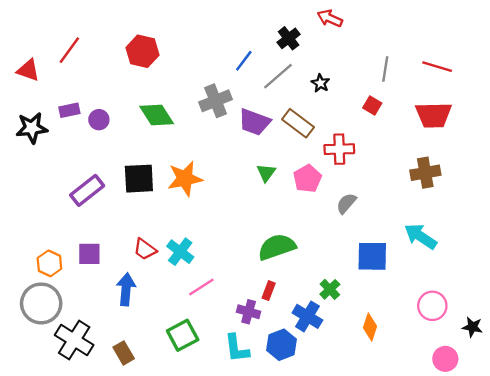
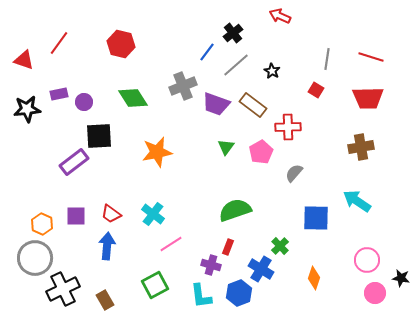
black cross: (289, 38) -> (233, 33), moved
black square: (139, 179) -> (99, 136), moved
red trapezoid: (145, 249) -> (111, 214), moved
black cross: (74, 340) -> (63, 289), turned 32
pink circle: (445, 359) -> (375, 293), moved

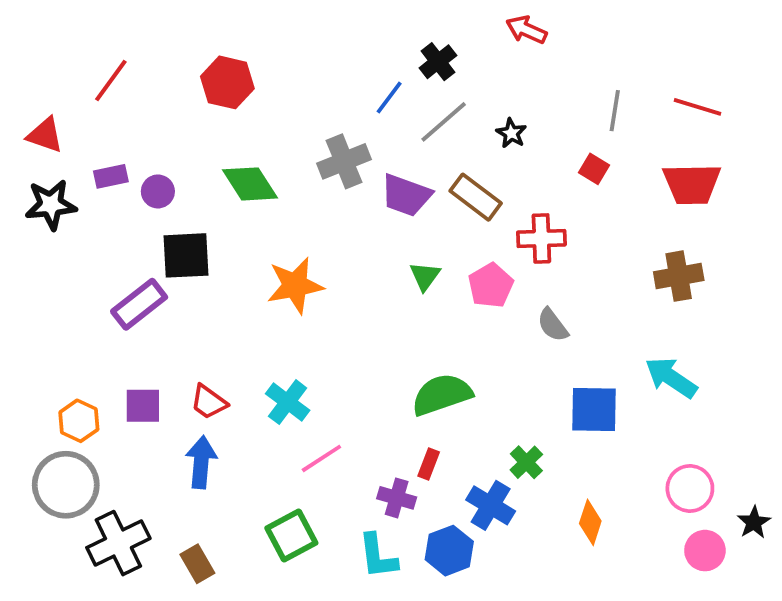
red triangle: (24, 60) -> (45, 135), moved
gray semicircle: (294, 173) -> (553, 325), turned -78
black star: (401, 278) -> (754, 522), turned 30

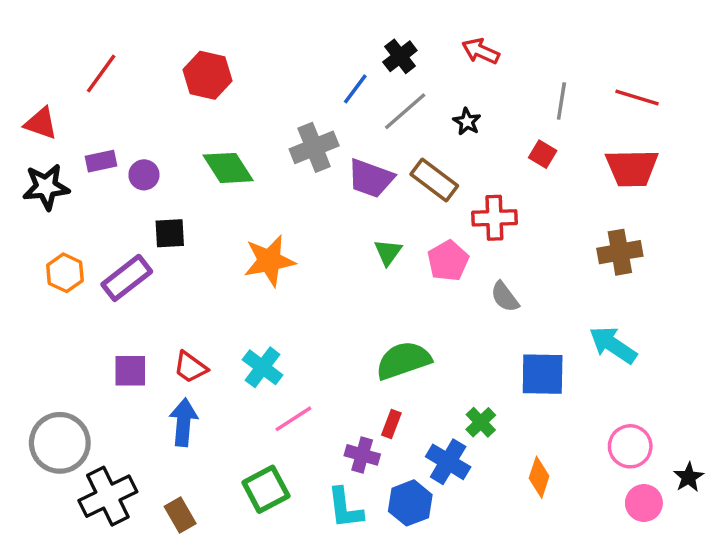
red arrow: (526, 30) -> (481, 51), moved
black square: (186, 255) -> (170, 233), size x0.7
orange hexagon: (79, 421) -> (65, 273), moved

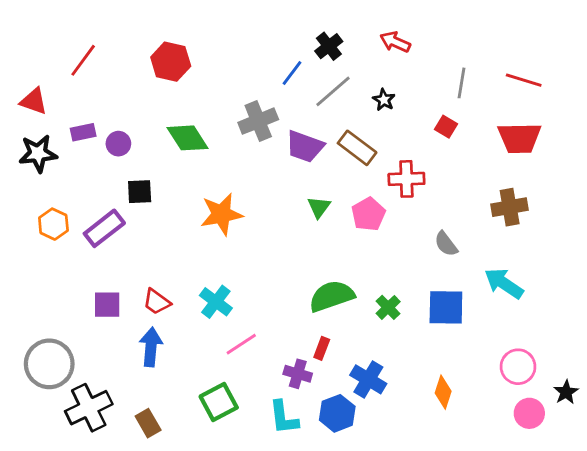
gray semicircle: (505, 297) -> (446, 244), moved
green cross: (481, 422) -> (388, 307), moved

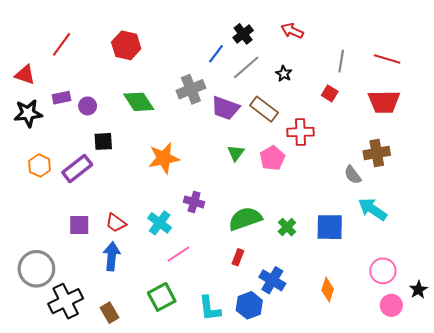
gray semicircle: (446, 244) -> (353, 175), moved
purple cross: (298, 374) -> (194, 202), moved

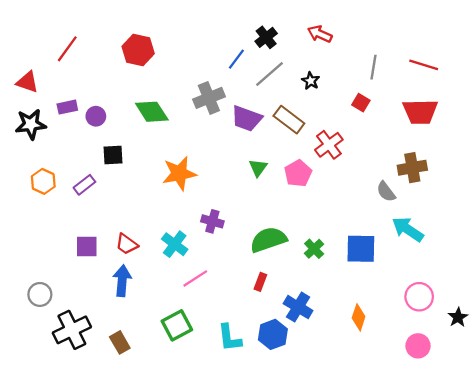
red cross: (300, 132) -> (329, 145), turned -35
purple rectangle: (77, 169) -> (84, 185), size x0.7
gray circle: (36, 269) -> (40, 294), size x0.6
pink circle: (391, 305) -> (418, 346), moved

